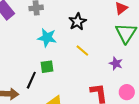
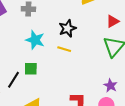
yellow line: (82, 51) -> (64, 49), moved, turned -32
purple star: (116, 63) -> (110, 85), moved

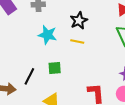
green square: (31, 69) -> (55, 68), moved

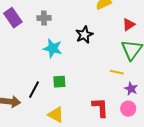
yellow line: (77, 42) -> (117, 72), moved

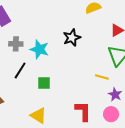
gray cross: (44, 18) -> (16, 44), moved
black line: (34, 90) -> (20, 70), moved

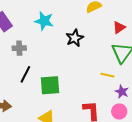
cyan star: (39, 49) -> (44, 21), moved
green square: (44, 83) -> (50, 85), size x1.5

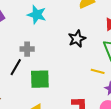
black star: (75, 38) -> (77, 39), moved
gray cross: (19, 48) -> (27, 49), moved

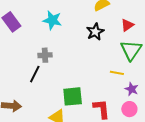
black star: (77, 39) -> (95, 32), moved
green square: (40, 79) -> (73, 96), moved

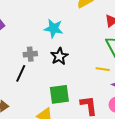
cyan star: (52, 20) -> (54, 28), moved
black star: (95, 32) -> (59, 56), moved

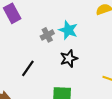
gray cross: (30, 54) -> (47, 35), moved, turned -32

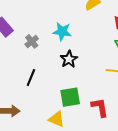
gray cross: (47, 35) -> (32, 41), moved

